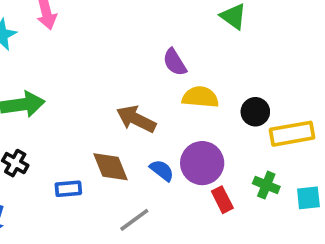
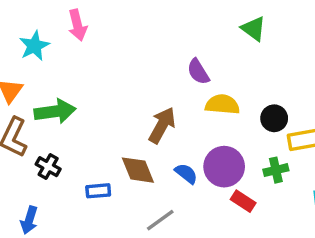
brown arrow: (136, 119) -> (162, 125), turned 93
green cross: (266, 185) -> (276, 170), moved, turned -35
red rectangle: (222, 200) -> (243, 201), turned -30

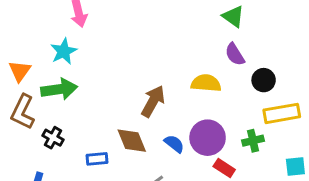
cyan star: (34, 46) -> (64, 51), moved
purple semicircle: (198, 72) -> (235, 54), moved
black circle: (274, 118) -> (264, 80), moved

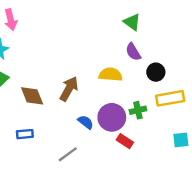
brown diamond: (132, 141) -> (32, 96), moved
green cross: (253, 141) -> (138, 110), moved

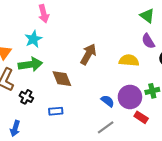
brown arrow: (69, 89) -> (88, 54), moved
gray line: (68, 154) -> (106, 127), moved

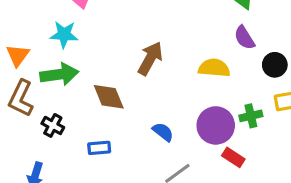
cyan star: (33, 39) -> (64, 34), turned 30
blue semicircle: (108, 101) -> (163, 132), moved

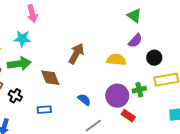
purple semicircle: (244, 38) -> (135, 41), turned -105

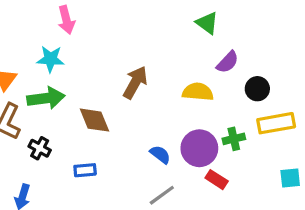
green triangle: (134, 16) -> (207, 23), moved
blue semicircle: (84, 100) -> (160, 155), moved

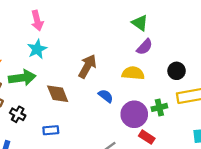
cyan star: (51, 59) -> (37, 49), moved, turned -30
purple semicircle: (228, 62) -> (145, 47), moved
blue semicircle: (160, 155) -> (106, 96), moved

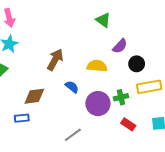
purple semicircle: (145, 47) -> (120, 46), moved
brown diamond: (58, 94) -> (34, 96), moved, turned -75
red rectangle: (147, 137) -> (128, 124), moved

